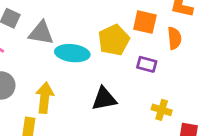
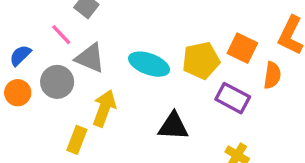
gray triangle: (41, 33) -> (90, 58), moved
purple rectangle: (147, 64) -> (233, 98), size x1.4

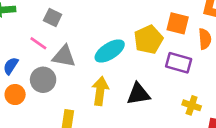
cyan ellipse: (149, 64) -> (110, 51), turned -40
yellow arrow: (104, 108) -> (100, 91), moved

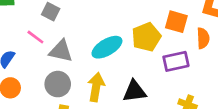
purple rectangle: (179, 63) -> (176, 61), turned -30
gray circle: (43, 80) -> (58, 84), moved

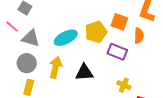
purple rectangle: (176, 61) -> (117, 52), turned 30

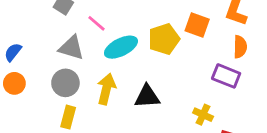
pink line: (12, 27) -> (97, 23), moved
orange semicircle: (139, 36) -> (240, 47), moved
purple rectangle: (117, 52) -> (226, 76), moved

